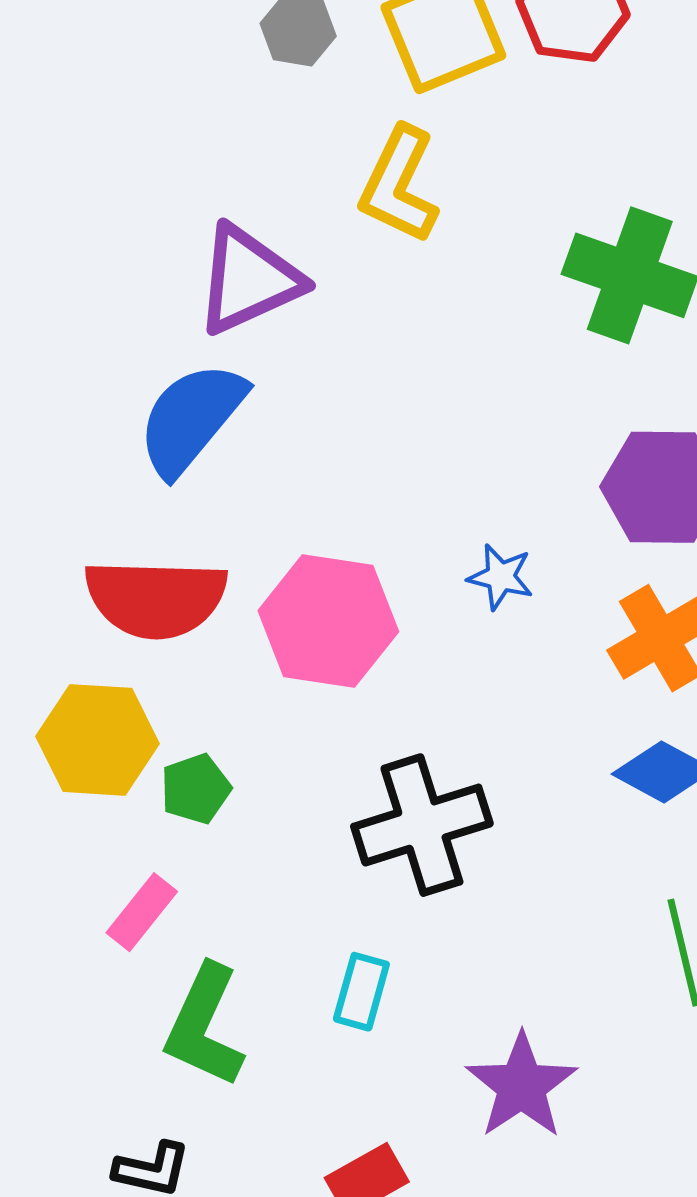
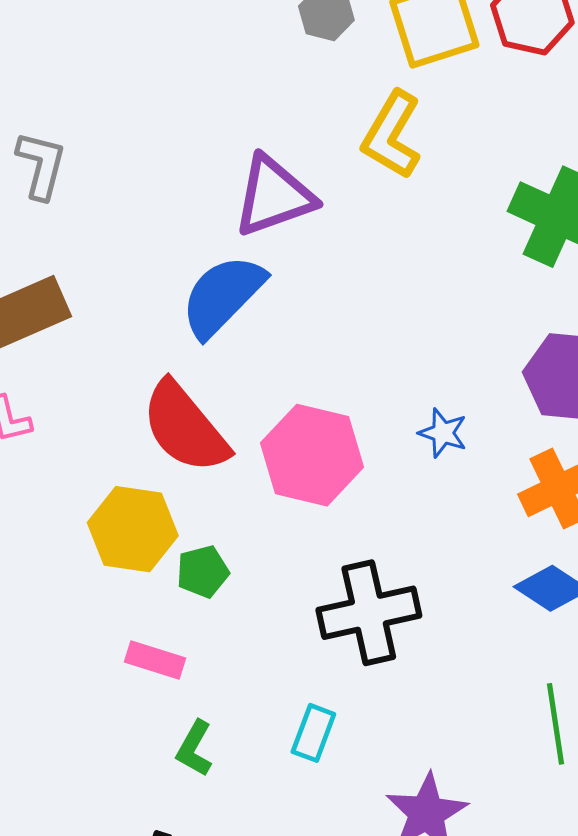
red semicircle: (156, 598) -> (185, 427), turned 44
pink rectangle: (142, 912) -> (155, 660), turned 64
green L-shape: (204, 1026) -> (194, 748), size x0.6

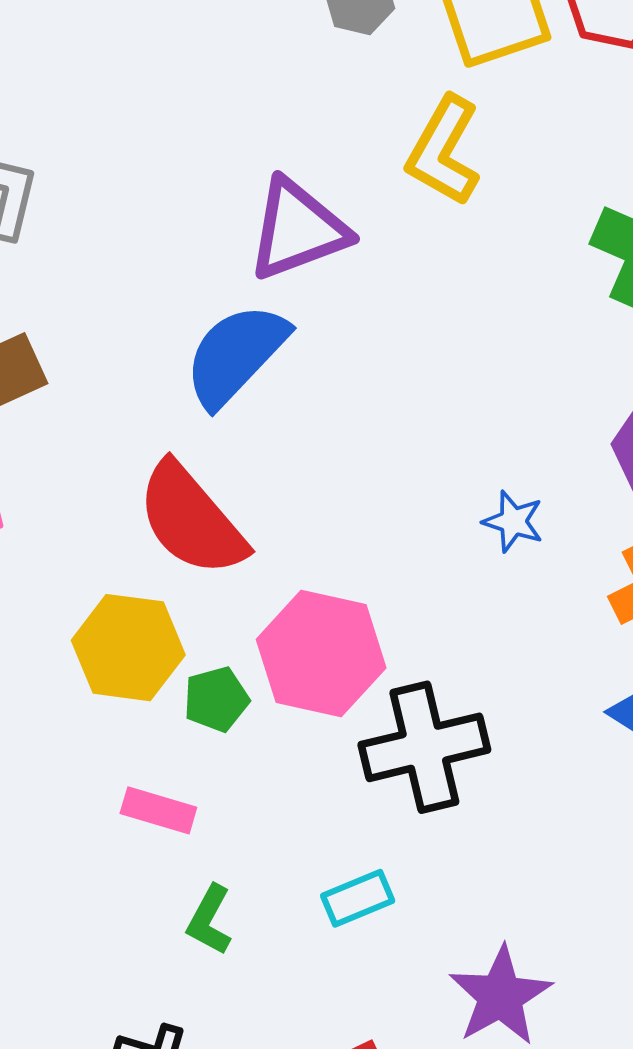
pink hexagon: (312, 455) -> (321, 654), moved
cyan rectangle: (313, 733) -> (358, 898), turned 48

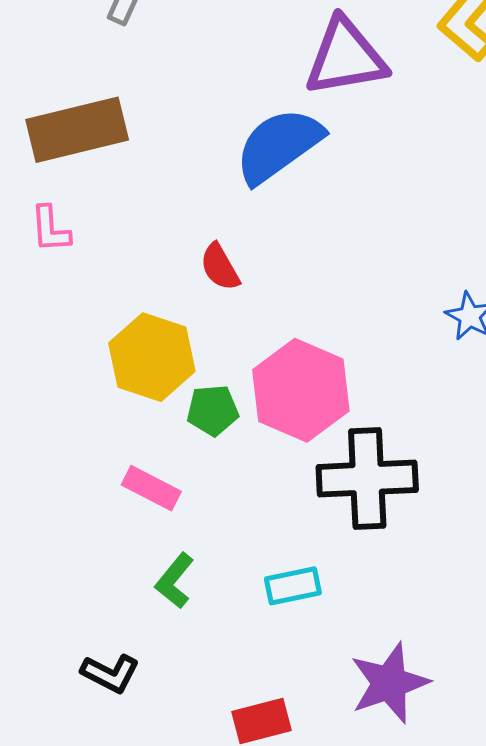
red semicircle: (191, 520) -> (220, 267), size x0.5

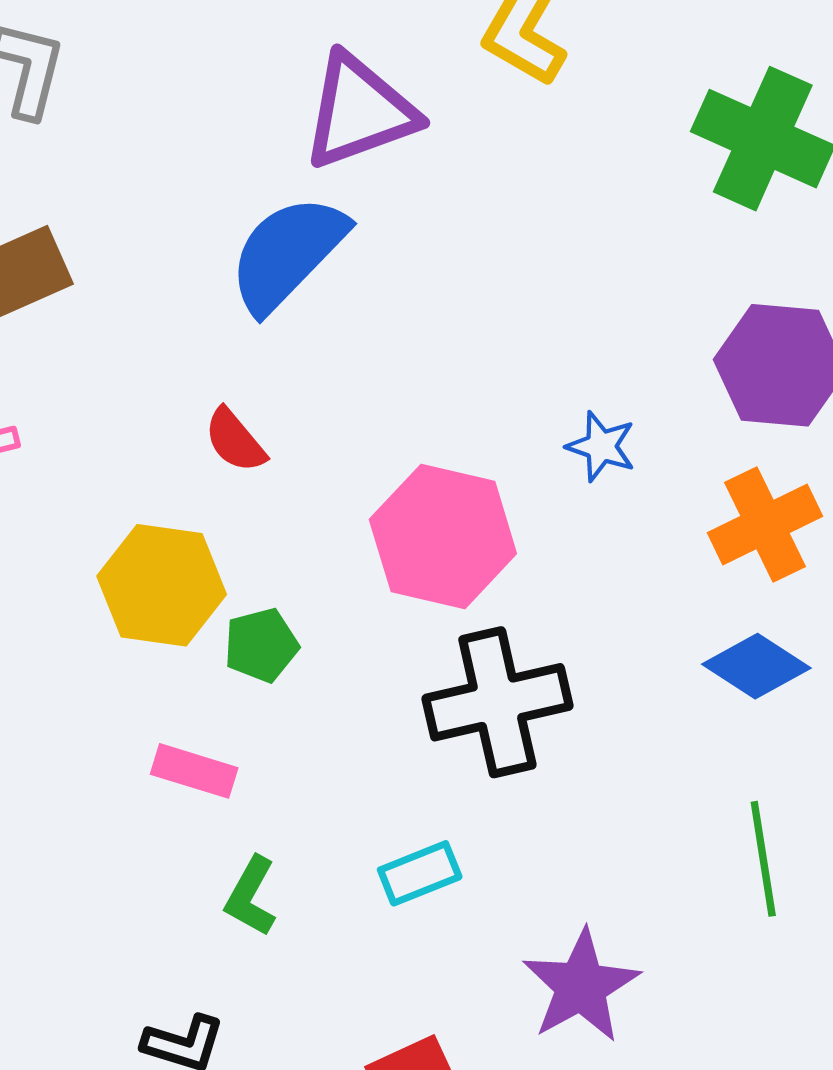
pink hexagon: (301, 390) -> (443, 536), moved

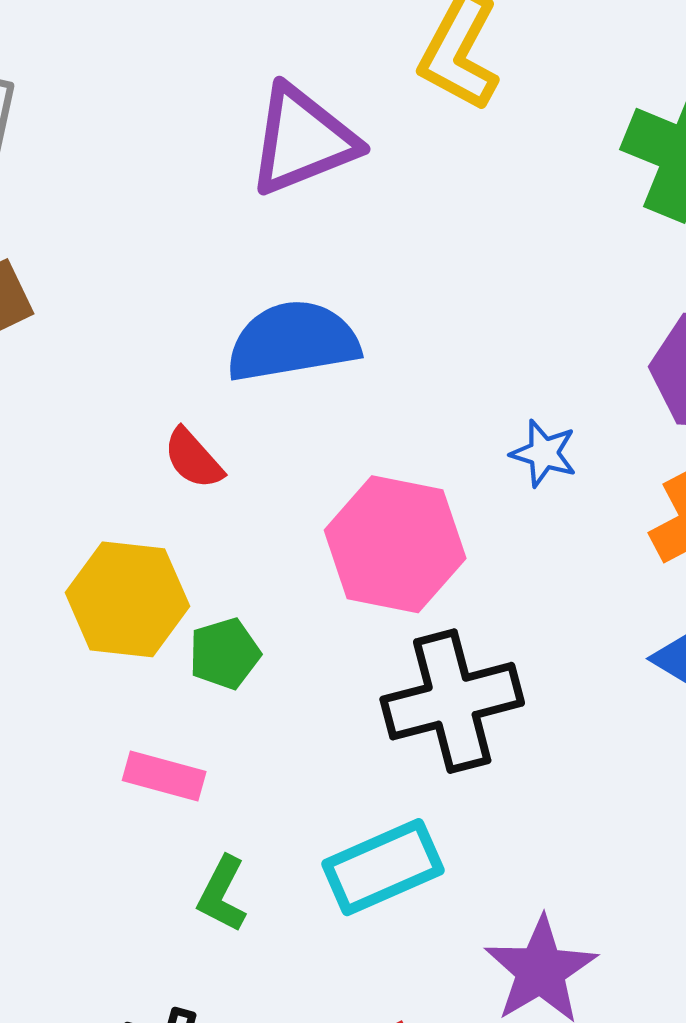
blue semicircle: (287, 253) -> (293, 341), moved, turned 38
cyan rectangle: (420, 873) -> (383, 867), size x1.5

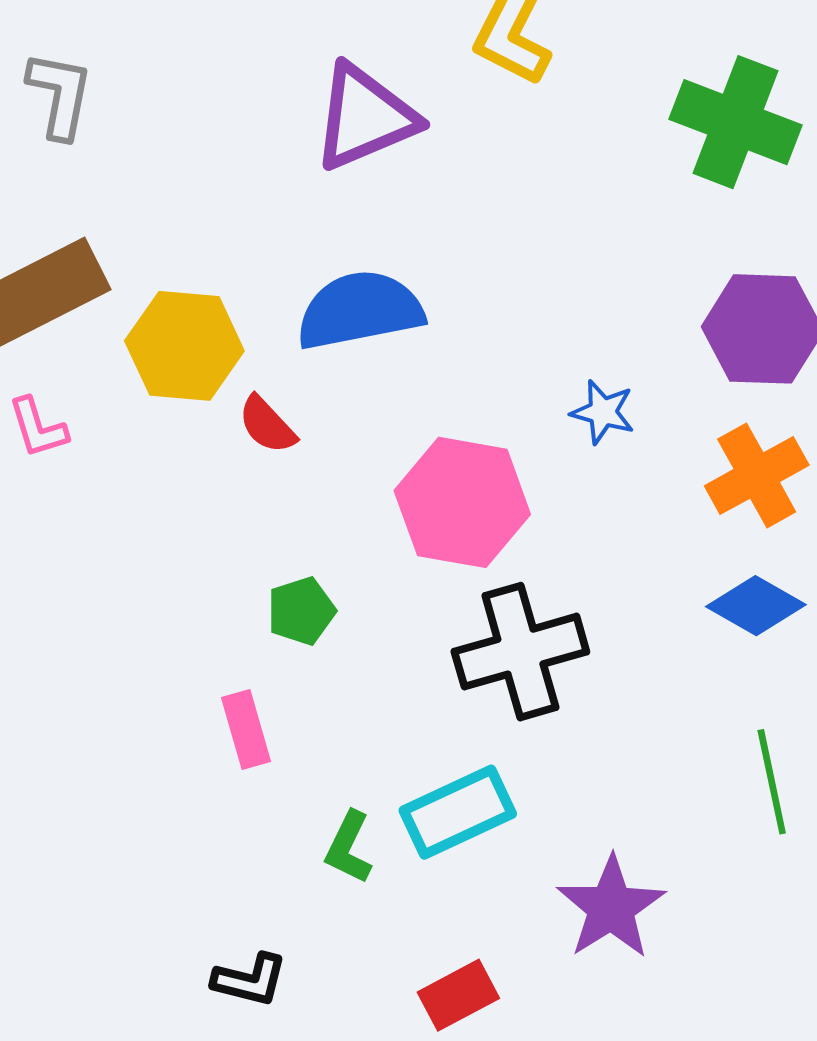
yellow hexagon: (127, 599) -> (184, 346), moved
pink rectangle: (164, 776) -> (246, 730), turned 60
green L-shape: (222, 894) -> (349, 847), moved

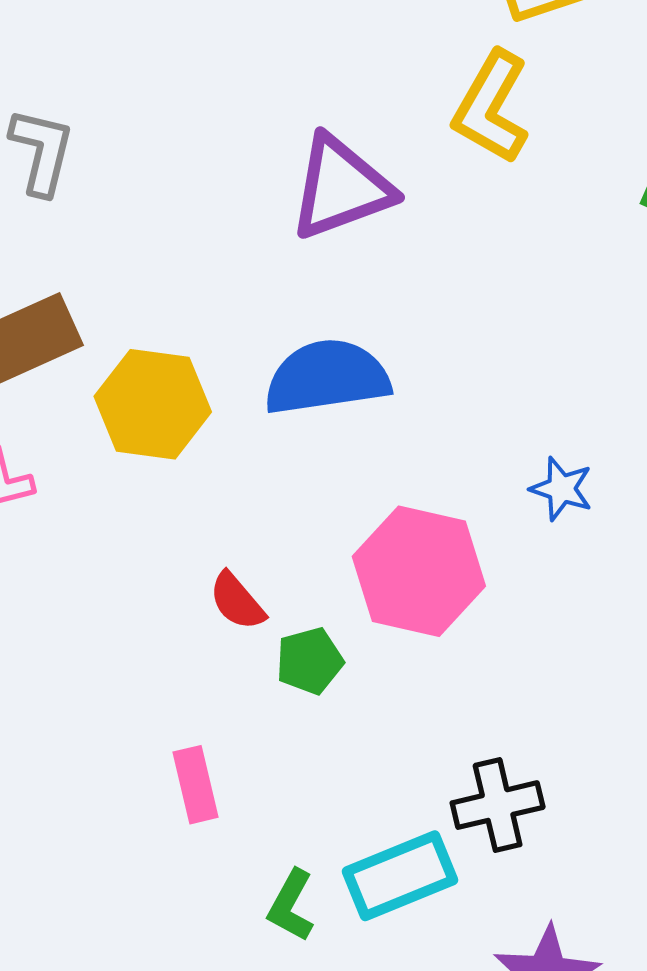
red semicircle: (267, 425) -> (237, 601), moved
green pentagon: (301, 611) -> (310, 661), moved
black cross: (520, 652) -> (498, 805), moved, size x0.7

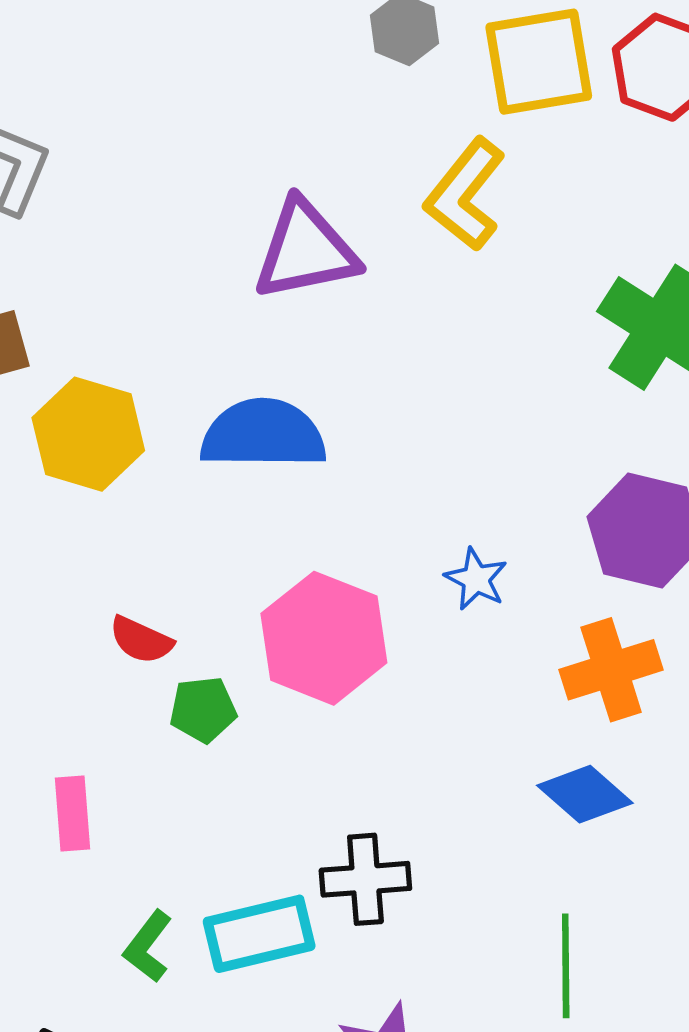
red semicircle: (237, 601) -> (141, 640), turned -34

